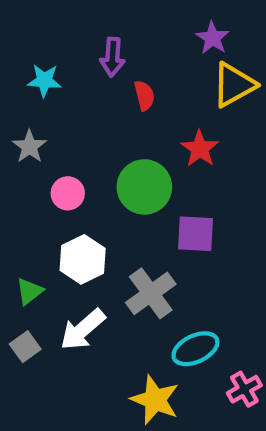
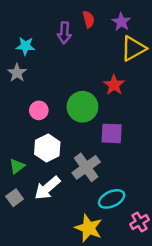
red semicircle: (144, 95) -> (89, 19), moved
gray star: (29, 147) -> (17, 73), moved

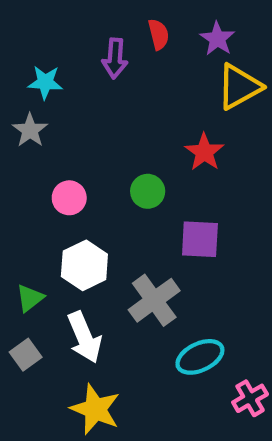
green circle: (82, 107) -> (148, 191), size x0.6
white arrow: (47, 188) -> (84, 337), turned -72
yellow star: (89, 228) -> (95, 409), moved

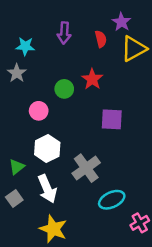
red semicircle: (159, 34) -> (101, 39), moved
red star: (204, 152) -> (92, 79), moved
green circle: (148, 191) -> (64, 89), moved
purple square: (200, 239) -> (112, 119), moved

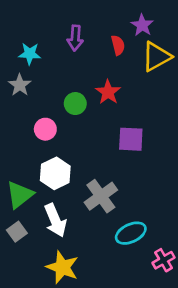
green triangle: (17, 167) -> (20, 195), size x1.5

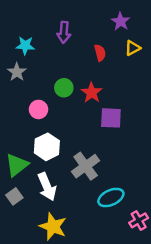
red semicircle: (118, 45) -> (100, 53), moved
yellow triangle: (156, 57) -> (133, 48), size x0.6
red star: (108, 92) -> (92, 93), moved

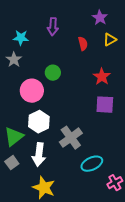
red star: (92, 93) -> (102, 77), moved
pink circle: (39, 109) -> (32, 91), size x1.5
purple square: (111, 118) -> (105, 105), moved
white arrow: (47, 187) -> (39, 155), turned 30

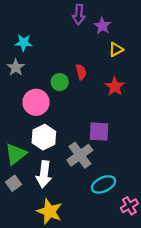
purple star: (100, 18) -> (102, 26), moved
purple arrow: (53, 27) -> (79, 15), moved
yellow triangle: (110, 40) -> (116, 49), moved
red semicircle: (83, 44) -> (81, 72), moved
purple square: (105, 105) -> (99, 132), moved

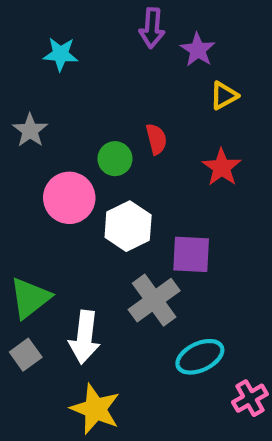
cyan star: (24, 43) -> (61, 54), moved
white hexagon: (44, 137) -> (128, 226), moved

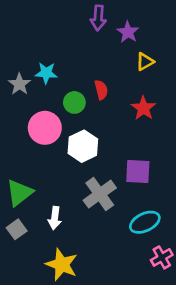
cyan star: (61, 54) -> (46, 73), moved
purple square: (191, 254) -> (138, 172), moved
white arrow: (84, 337) -> (55, 218), size x0.7
cyan ellipse: (200, 357) -> (145, 222), moved

